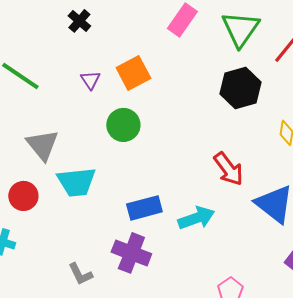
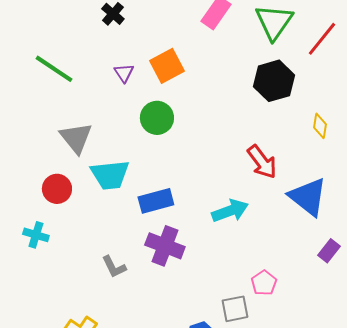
blue rectangle: (144, 208) -> (156, 201), moved

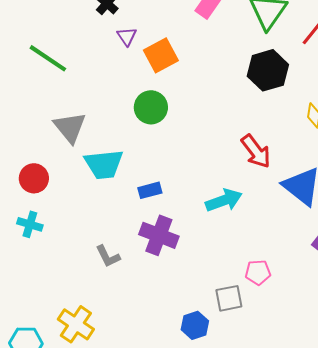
purple triangle: (124, 73) -> (127, 36), moved
red circle: (57, 189) -> (34, 178), moved
blue rectangle: (156, 201) -> (150, 190), size x0.7
pink pentagon: (264, 283) -> (258, 272), turned 30

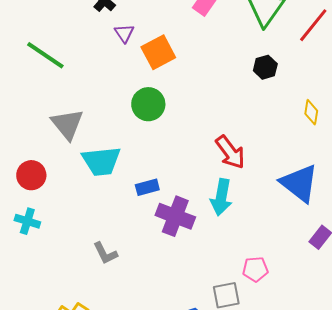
black hexagon: (268, 70) -> (265, 67), size x0.6
red arrow: (256, 151) -> (230, 152), moved
cyan arrow: (224, 200) -> (221, 197), turned 120
purple cross: (159, 235) -> (175, 216), moved

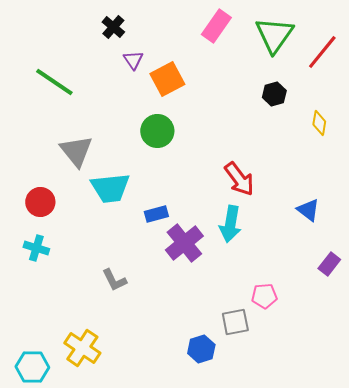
yellow diamond: (311, 112) -> (319, 123), moved
blue triangle: (299, 183) -> (308, 210), size x0.6
purple cross: (175, 216) -> (184, 243), turned 30

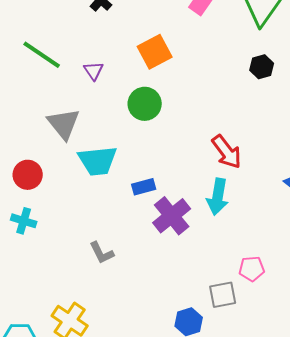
purple triangle: (133, 60) -> (94, 71), moved

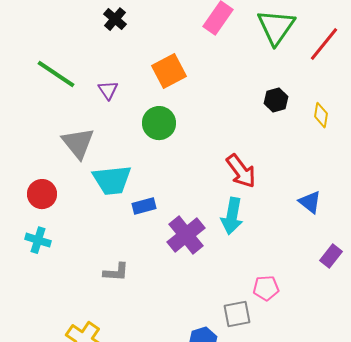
black hexagon: (262, 67) -> (276, 100), moved
blue rectangle: (144, 187) -> (144, 206), moved
gray L-shape: (102, 253) -> (116, 272), turned -60

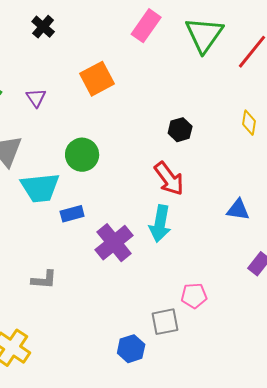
black hexagon: (276, 100) -> (180, 130), moved
green circle: (159, 123) -> (82, 155), moved
blue triangle: (310, 202) -> (238, 210), turned -30

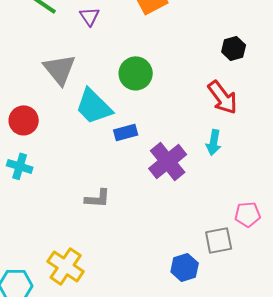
cyan trapezoid: (40, 188) -> (94, 106), turned 51
cyan arrow: (160, 224) -> (214, 142), size x0.7

